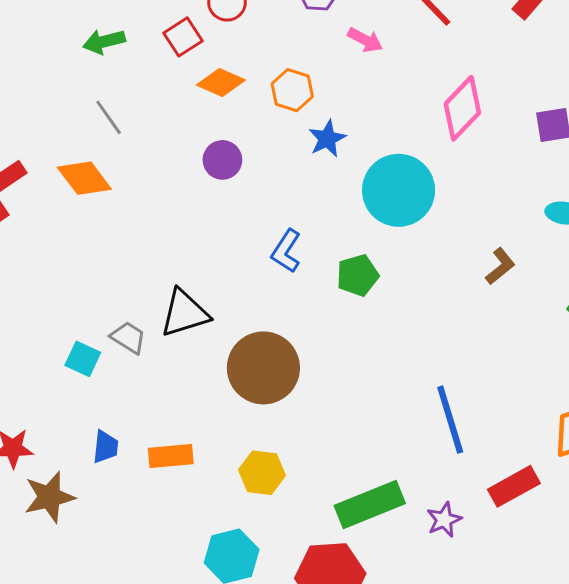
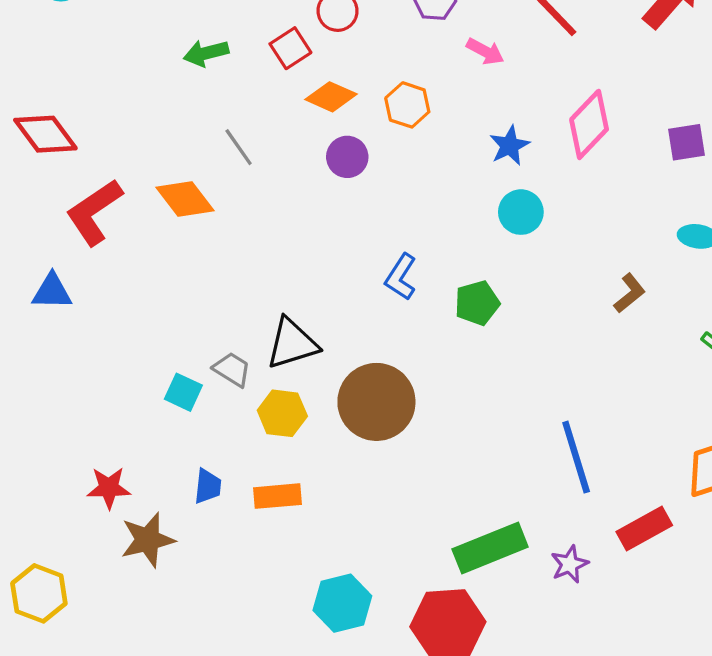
gray line: (109, 117) -> (239, 147), moved
blue star: (327, 139) -> (510, 146), moved
purple circle: (222, 160) -> (347, 157), moved
cyan circle: (399, 190) -> (521, 212), size x0.6
yellow hexagon: (262, 473) -> (282, 413), moved

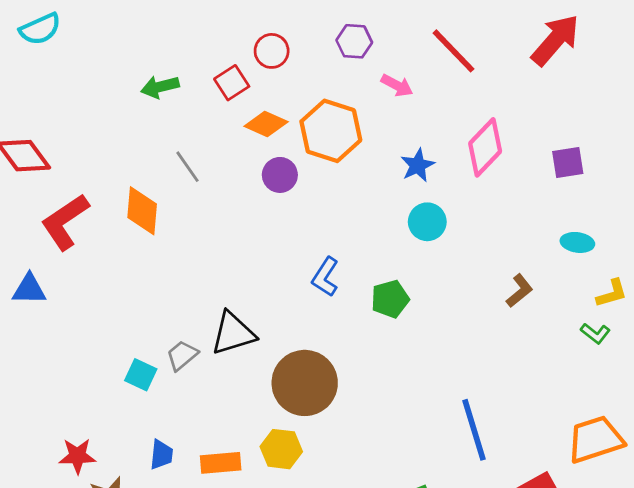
orange hexagon: (407, 105) -> (331, 131), size x1.6
orange diamond: (185, 199) -> (142, 211), turned 42
gray trapezoid: (232, 369) -> (182, 355), turned -72
yellow hexagon: (282, 413) -> (281, 449), moved

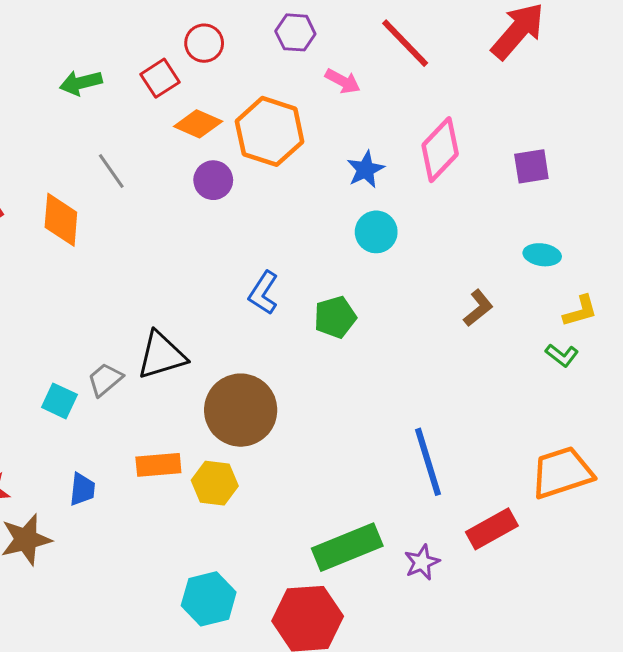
orange rectangle: (221, 463) -> (158, 465), moved

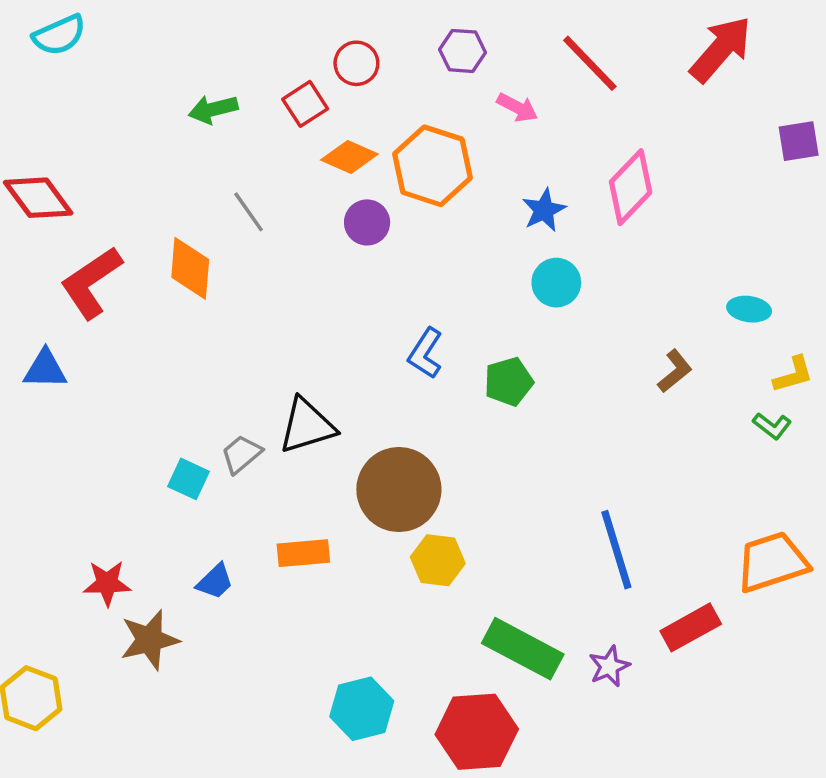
purple square: (531, 166) -> (799, 141), moved
yellow hexagon: (215, 483) -> (438, 560), moved
blue trapezoid: (82, 489) -> (215, 581), turned 40
green rectangle: (347, 547) -> (523, 649), turned 50

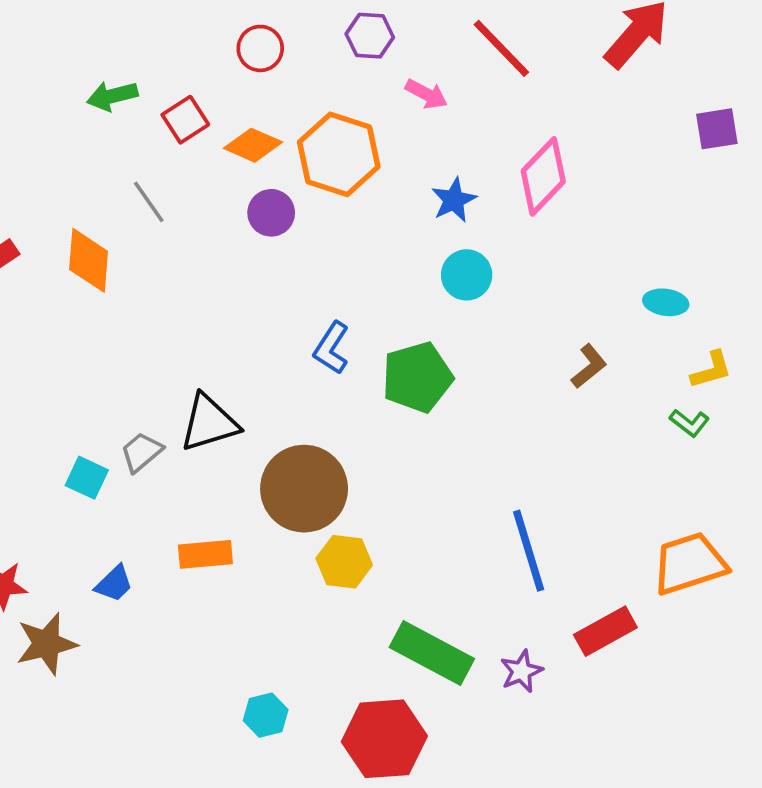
red square: (305, 104) -> (185, 120), moved
green pentagon: (509, 382) -> (417, 377), size x1.4
cyan hexagon: (362, 709) -> (266, 715), size x0.7

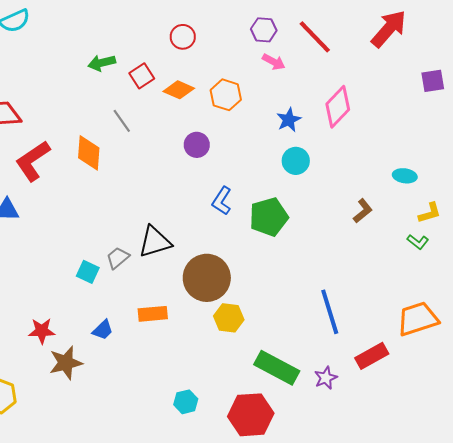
purple hexagon: (370, 36) -> (264, 30), moved
orange hexagon: (339, 154) -> (226, 95), size x0.7
purple circle: (271, 213) -> (197, 145), moved

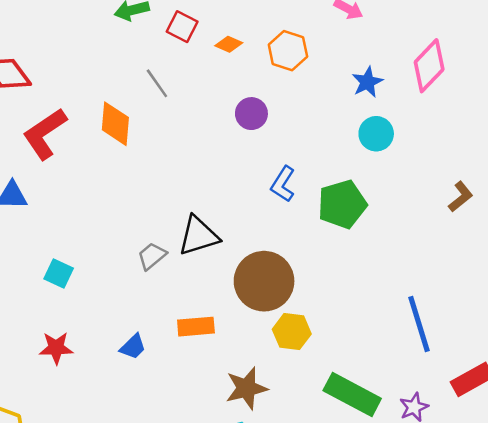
red square: (142, 76) -> (182, 27), turned -30
orange diamond: (179, 90) -> (229, 44), size x0.7
cyan square: (88, 272) -> (59, 274), moved
brown star: (66, 363) -> (246, 388), moved

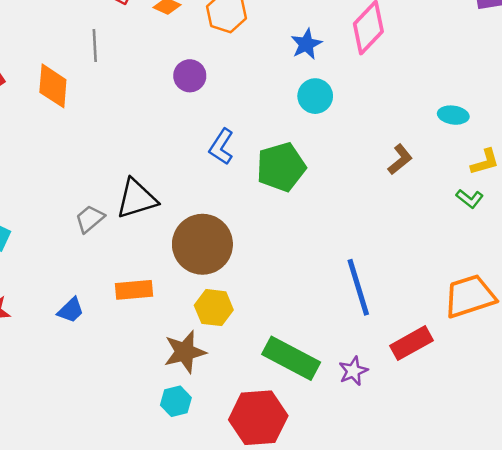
gray line: (157, 83) -> (95, 45), turned 32
yellow hexagon: (292, 332) -> (214, 308), moved

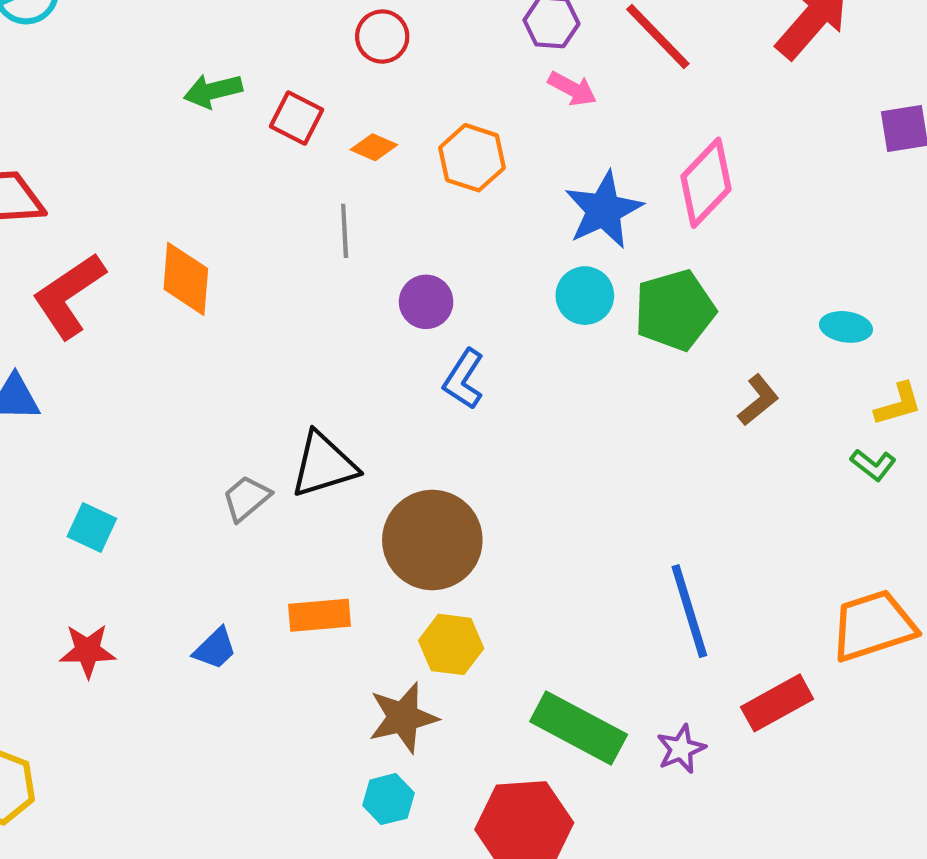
blue star: (306, 44) -> (604, 210), size x1.5
gray line: (95, 45) -> (345, 231), moved
purple circle: (190, 76) -> (426, 302), moved
cyan circle: (315, 96) -> (585, 296), moved
green pentagon: (281, 167) -> (675, 310), moved

